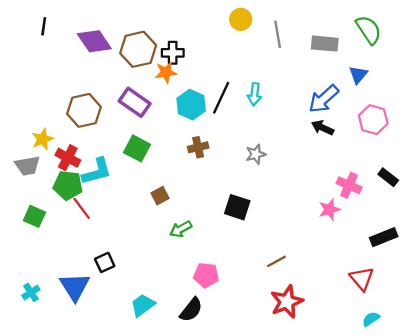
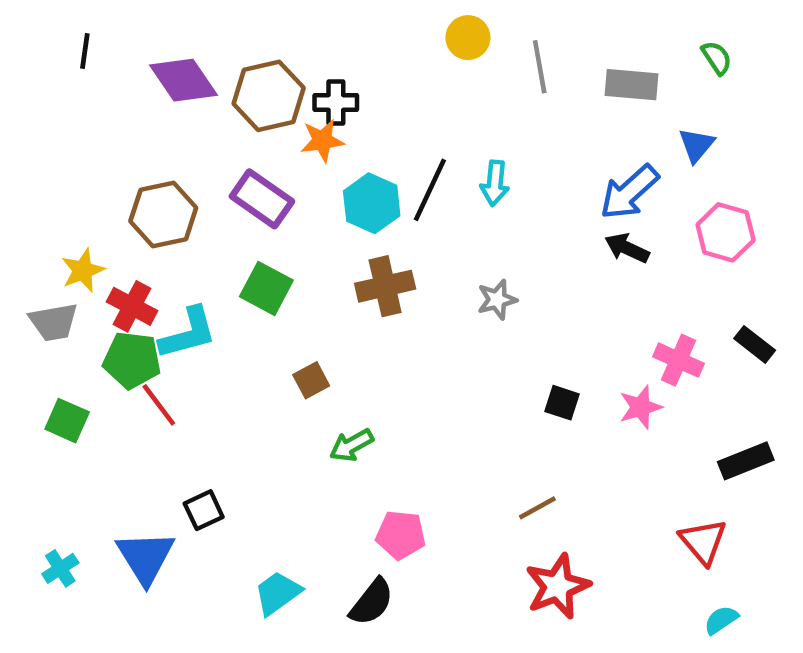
green semicircle: (369, 30) -> (717, 58), size x0.6
brown cross: (198, 147) -> (385, 286), size x1.4
black square: (237, 207) -> (562, 403), moved, size x0.7

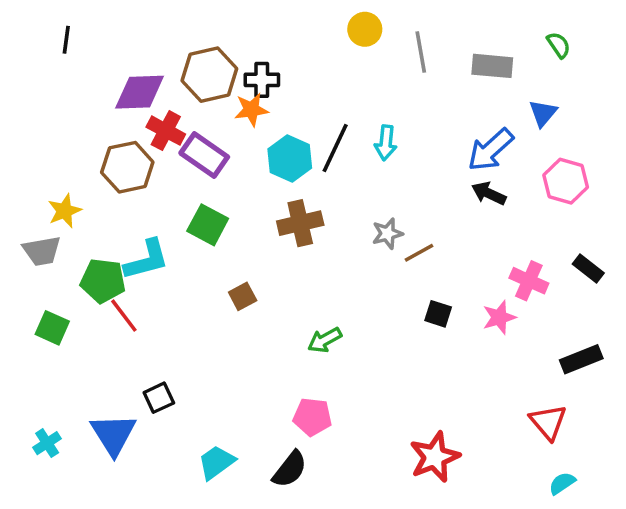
purple diamond: (184, 80) -> (140, 92), moved, turned -58
red cross: (132, 306) -> (166, 131), moved
green arrow: (351, 445) -> (325, 340), moved
brown line: (537, 508) -> (419, 253), moved

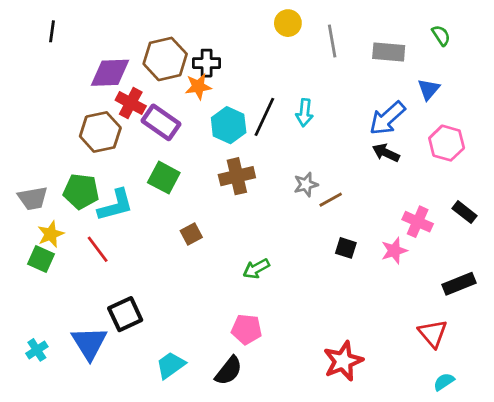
yellow star: (65, 211) -> (51, 234), moved
green pentagon: (103, 281) -> (81, 191), moved
black square: (159, 398) -> (125, 314), size x1.4

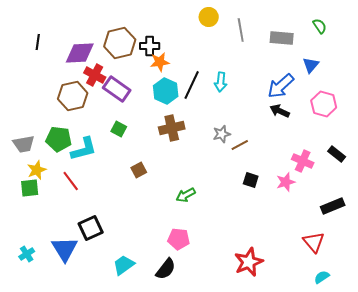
black line: (52, 31) -> (38, 42), moved
orange star: (198, 87) -> (160, 62), moved
green square: (164, 178) -> (119, 129), size x0.7
green square: (41, 259) -> (30, 188), turned -30

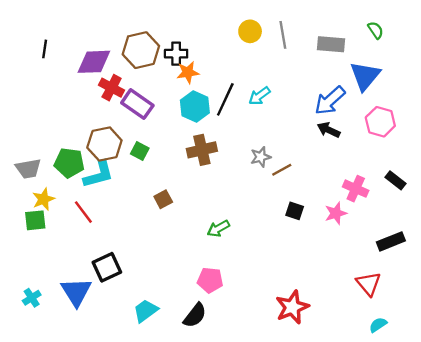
yellow circle: (209, 17) -> (250, 31), moved
blue triangle: (311, 65) -> (365, 76), size x1.6
cyan arrow: (221, 82) -> (259, 96), turned 48
brown hexagon: (73, 96) -> (104, 144), moved

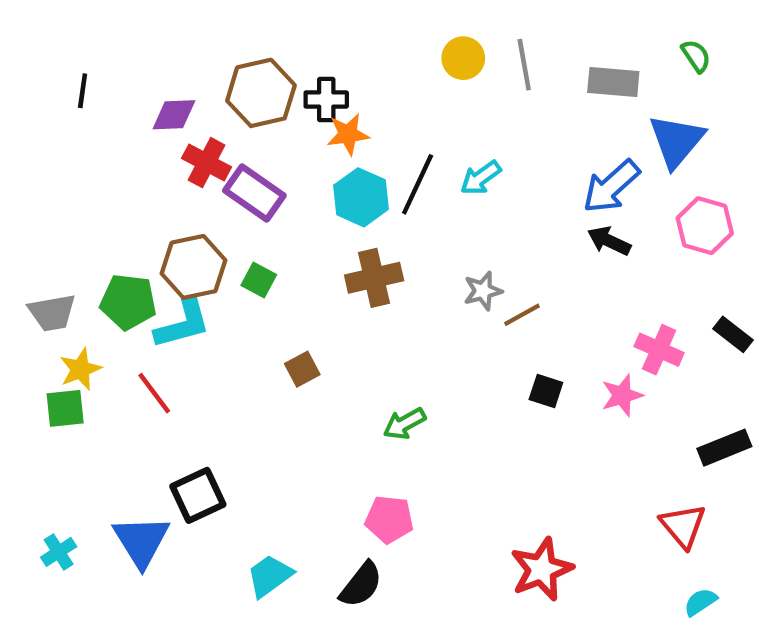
purple diamond: (94, 62) -> (174, 115), size x0.7

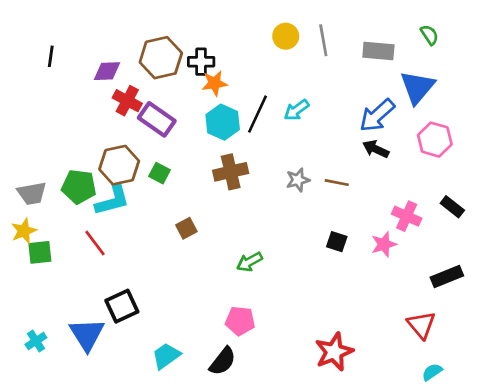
brown line: (522, 315) -> (337, 183), moved, turned 40
yellow star: (80, 369) -> (24, 231), moved

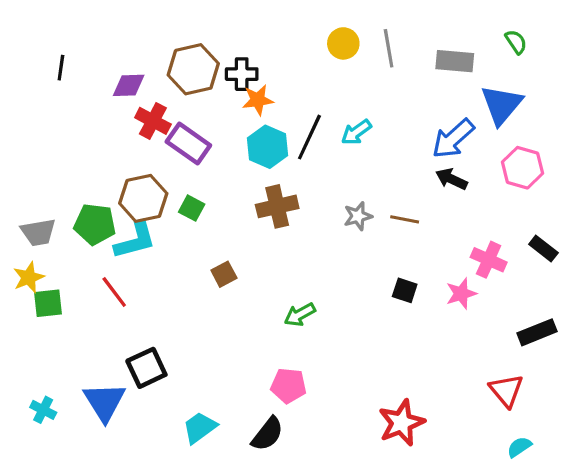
cyan cross: (36, 341) -> (43, 410), turned -30

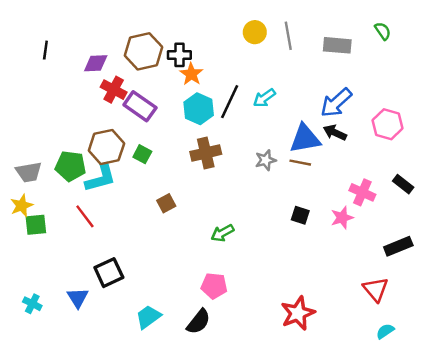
orange star: (258, 100) -> (191, 74), turned -30
blue triangle: (502, 105) -> (305, 139), moved, turned 40
blue triangle: (104, 402) -> (78, 298), size x0.7

